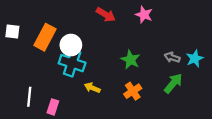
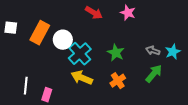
cyan cross: (72, 63) -> (80, 54), moved, turned 30
yellow arrow: (92, 88) -> (82, 78), size x1.5

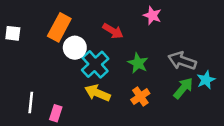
red arrow: (94, 13) -> (113, 31), moved
orange rectangle: (40, 33) -> (59, 27), moved
gray arrow: (153, 51) -> (182, 61), size x1.6
cyan star: (173, 52) -> (206, 80), moved

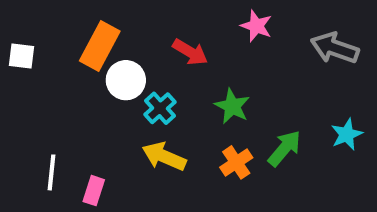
gray arrow: (182, 61) -> (335, 48), moved
cyan cross: (95, 64) -> (160, 108), size x0.7
green arrow: (183, 88) -> (284, 148), moved

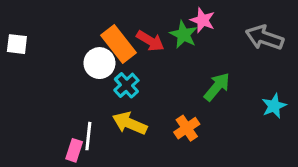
orange rectangle: (100, 46) -> (119, 44), moved, turned -66
green star: (232, 106) -> (184, 35), moved
green arrow: (284, 148) -> (217, 87), moved
white line: (52, 172) -> (88, 136), moved

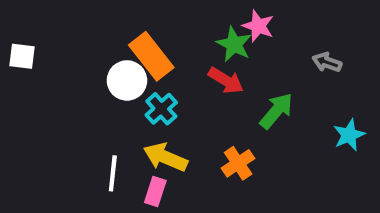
gray arrow: (264, 38) -> (327, 62), moved, size x0.6
red arrow: (150, 41) -> (226, 80), moved
pink rectangle: (74, 150) -> (155, 192), moved

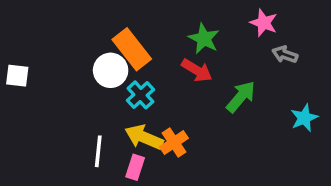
pink star: (258, 26) -> (264, 23), moved
white square: (22, 56) -> (17, 76), moved
orange cross: (238, 163) -> (174, 143), moved

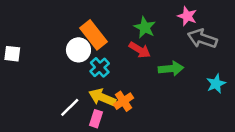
gray arrow: (285, 54) -> (202, 39), size x1.6
green arrow: (241, 97) -> (171, 69), turned 45
white line: (98, 151) -> (70, 107), turned 40

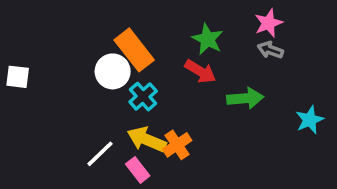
pink star: (187, 16) -> (268, 23), turned 30
gray arrow: (202, 39) -> (270, 50), moved, size x0.6
pink rectangle: (96, 119) -> (138, 170), turned -56

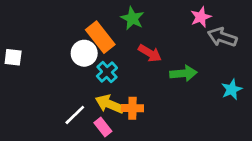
green star: (208, 39) -> (132, 18), moved
gray arrow: (270, 50) -> (222, 37), moved, size x1.5
orange cross: (177, 145) -> (132, 108), turned 35

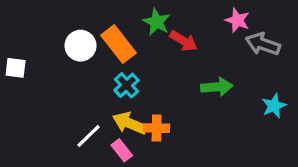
pink star: (201, 17) -> (237, 20), turned -30
white circle: (84, 53) -> (81, 46), moved
red arrow: (150, 53) -> (184, 41), moved

